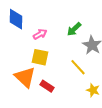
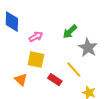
orange triangle: (25, 77) -> (21, 80), size x0.6
red rectangle: (47, 86) -> (55, 80), moved

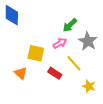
pink arrow: (36, 37) -> (60, 43), moved

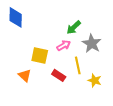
yellow line: (74, 63) -> (78, 65), turned 30
yellow star: (89, 86) -> (95, 80), moved

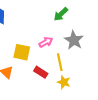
green arrow: (74, 27) -> (61, 14), moved
yellow star: (95, 80) -> (64, 82), moved

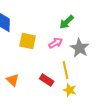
pink arrow: (46, 42) -> (56, 43), moved
yellow square: (22, 52) -> (28, 41), moved

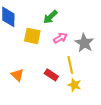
green arrow: (67, 22) -> (50, 17), moved

